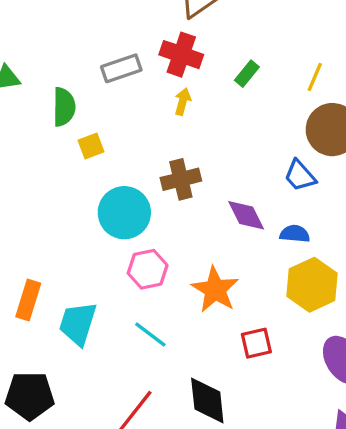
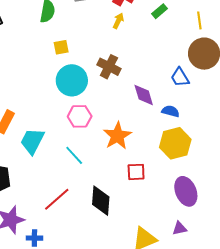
yellow line: (315, 77) -> (199, 20), turned -42
yellow square: (91, 146) -> (61, 47), moved
brown cross: (181, 179) -> (109, 67), turned 30

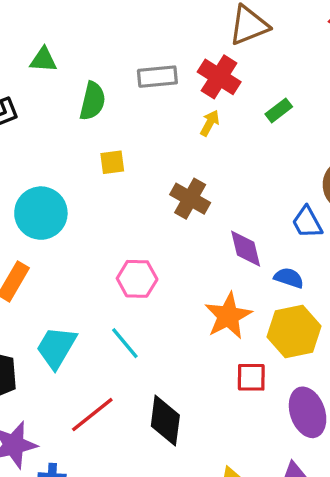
cyan circle: (72, 80) -> (41, 213), moved
orange star: (117, 136) -> (228, 316), moved
cyan trapezoid: (32, 141) -> (56, 347), moved
red square: (136, 172) -> (251, 377), moved

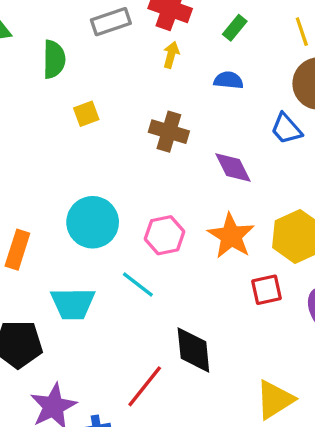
cyan circle: (41, 213) -> (93, 222), moved
blue semicircle: (289, 278) -> (228, 80), moved
pink hexagon: (137, 279) -> (165, 235), moved
cyan trapezoid: (56, 347) -> (73, 304), turned -108
red line: (92, 415) -> (145, 386), moved

